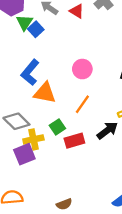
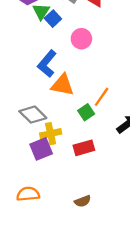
pink circle: (82, 69) -> (81, 39), moved
green square: (57, 127) -> (86, 112), moved
red rectangle: (74, 141) -> (84, 148), moved

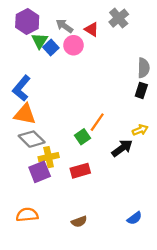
pink circle: (81, 39) -> (73, 45), moved
blue L-shape: (47, 64) -> (21, 88), moved
orange triangle: (62, 85) -> (25, 114), moved

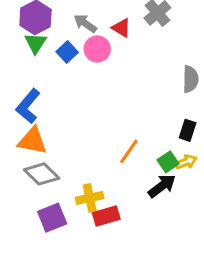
green triangle: (40, 41) -> (36, 43), moved
black rectangle: (141, 90) -> (188, 130), moved
green square: (83, 137) -> (168, 162), moved
yellow cross: (49, 157) -> (90, 198), moved

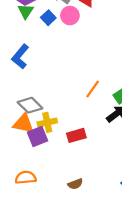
orange triangle: (33, 141) -> (23, 124), moved
yellow cross: (90, 198) -> (47, 122), moved

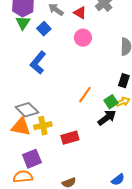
pink circle: (70, 16) -> (83, 38), moved
blue L-shape: (20, 57) -> (38, 63), moved
purple square: (38, 136) -> (32, 159), moved

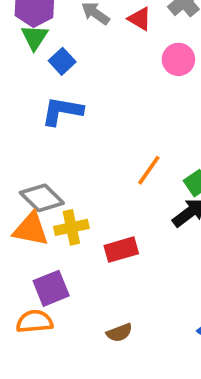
blue square: (44, 29) -> (62, 61), moved
pink circle: (83, 38) -> (178, 59), moved
blue L-shape: (38, 63) -> (62, 111), turned 60

